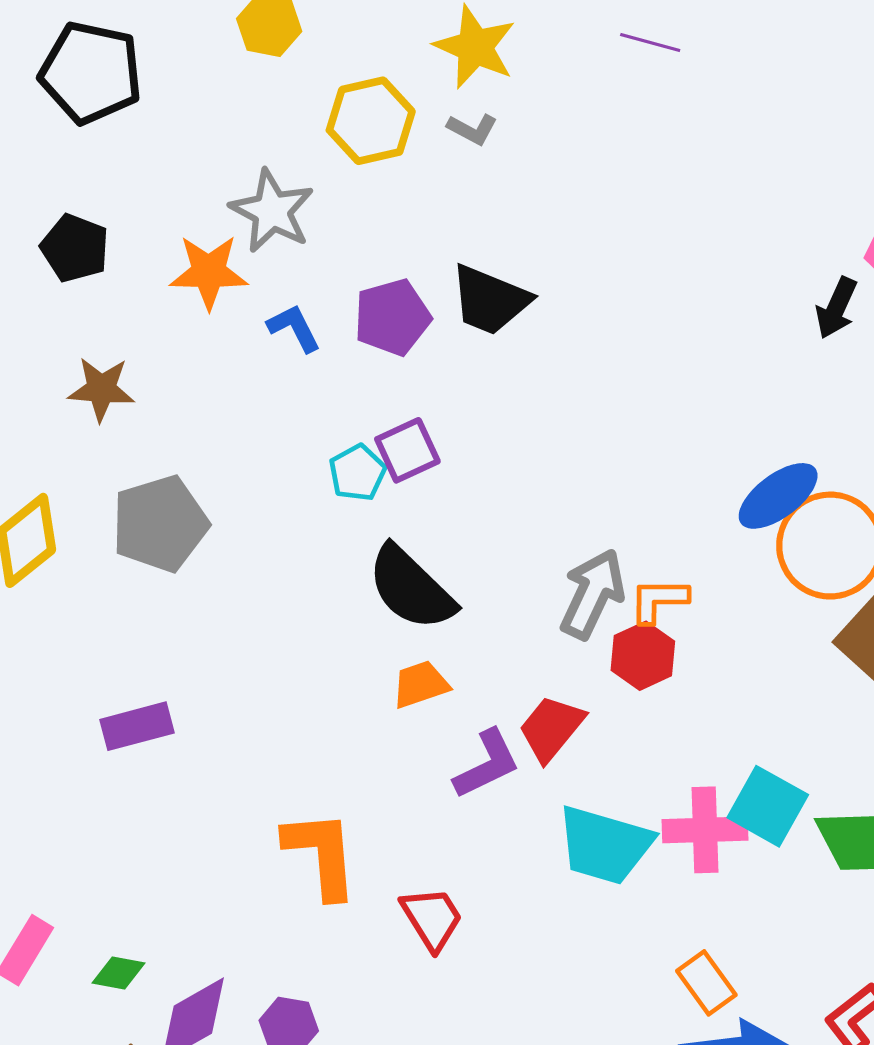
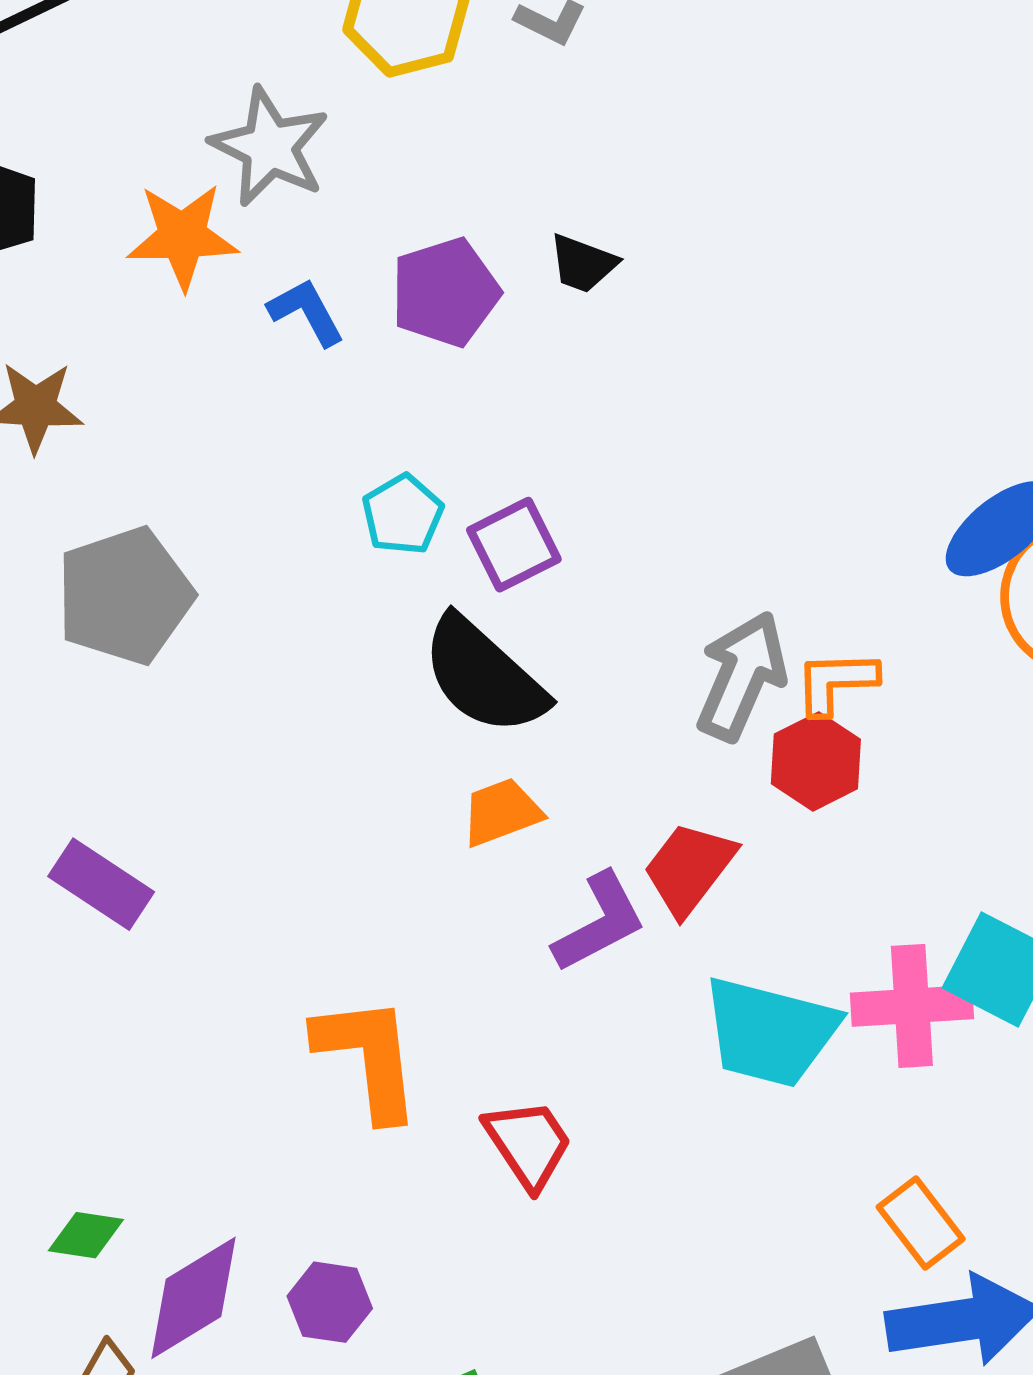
black trapezoid: (490, 300) -> (583, 264), size x0.6
purple square: (407, 450) -> (514, 545), moved
purple rectangle: (137, 726) -> (101, 884), turned 50

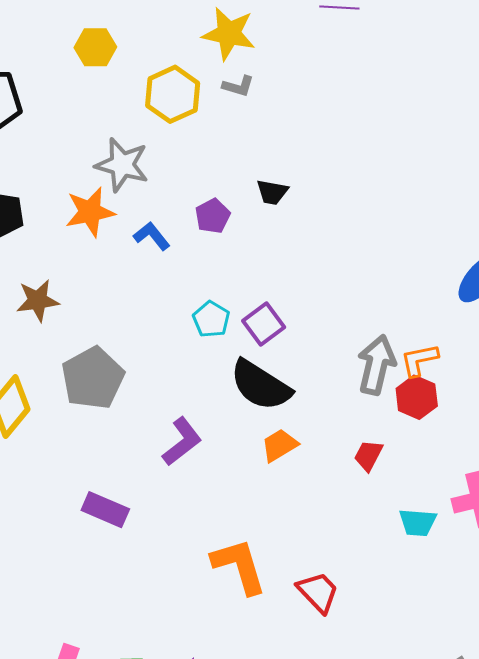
purple pentagon: (445, 292) -> (213, 216), size x0.7
red trapezoid: (689, 869) -> (368, 455), size x0.7
purple L-shape: (599, 922) -> (182, 441), moved
cyan trapezoid: (770, 1032) -> (418, 522), size x0.6

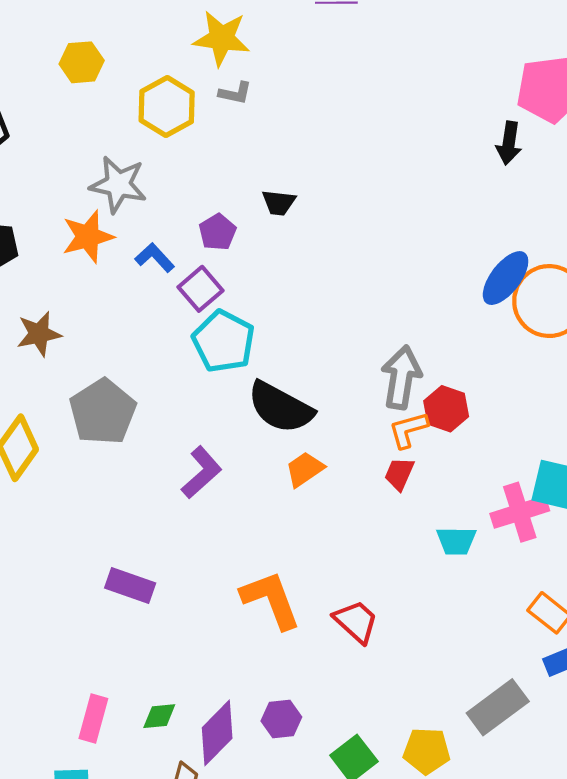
cyan pentagon: (211, 319) -> (224, 341), size x1.6
purple square: (264, 324) -> (201, 289), moved
orange L-shape: (419, 360) -> (408, 430), moved
purple rectangle: (105, 510) -> (130, 585), moved

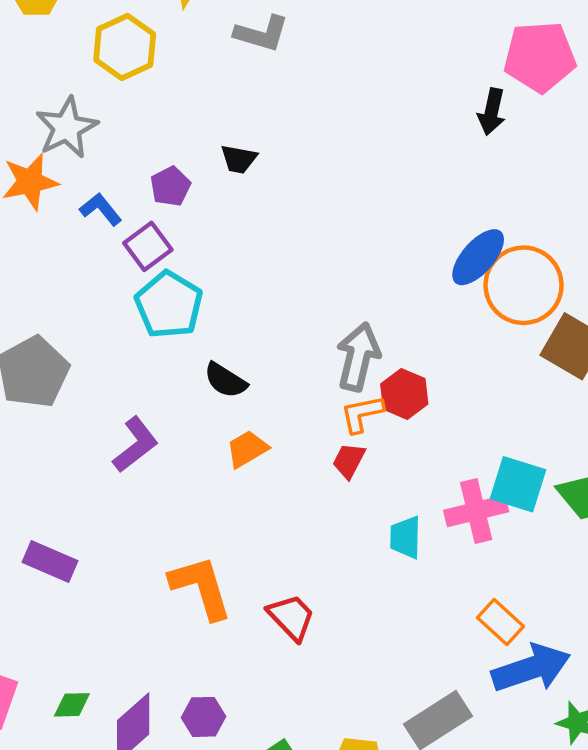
gray L-shape: (235, 93) -> (262, 34), moved, size x1.5
gray star: (118, 184) -> (67, 128), turned 30
black semicircle: (280, 407) -> (225, 380), size x0.6
cyan trapezoid: (456, 541) -> (406, 537), turned 87

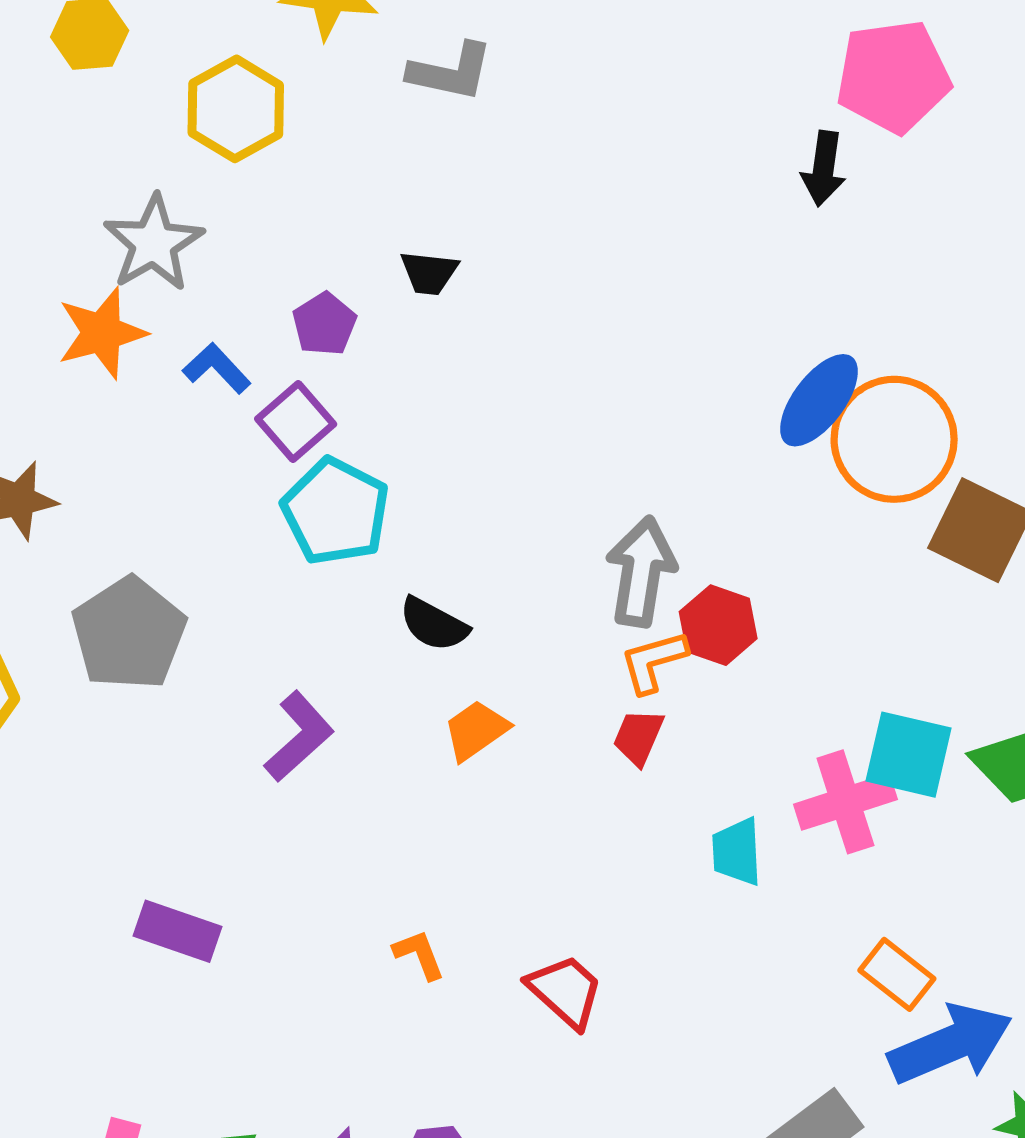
orange L-shape: (201, 587) -> (419, 955), size x0.5

